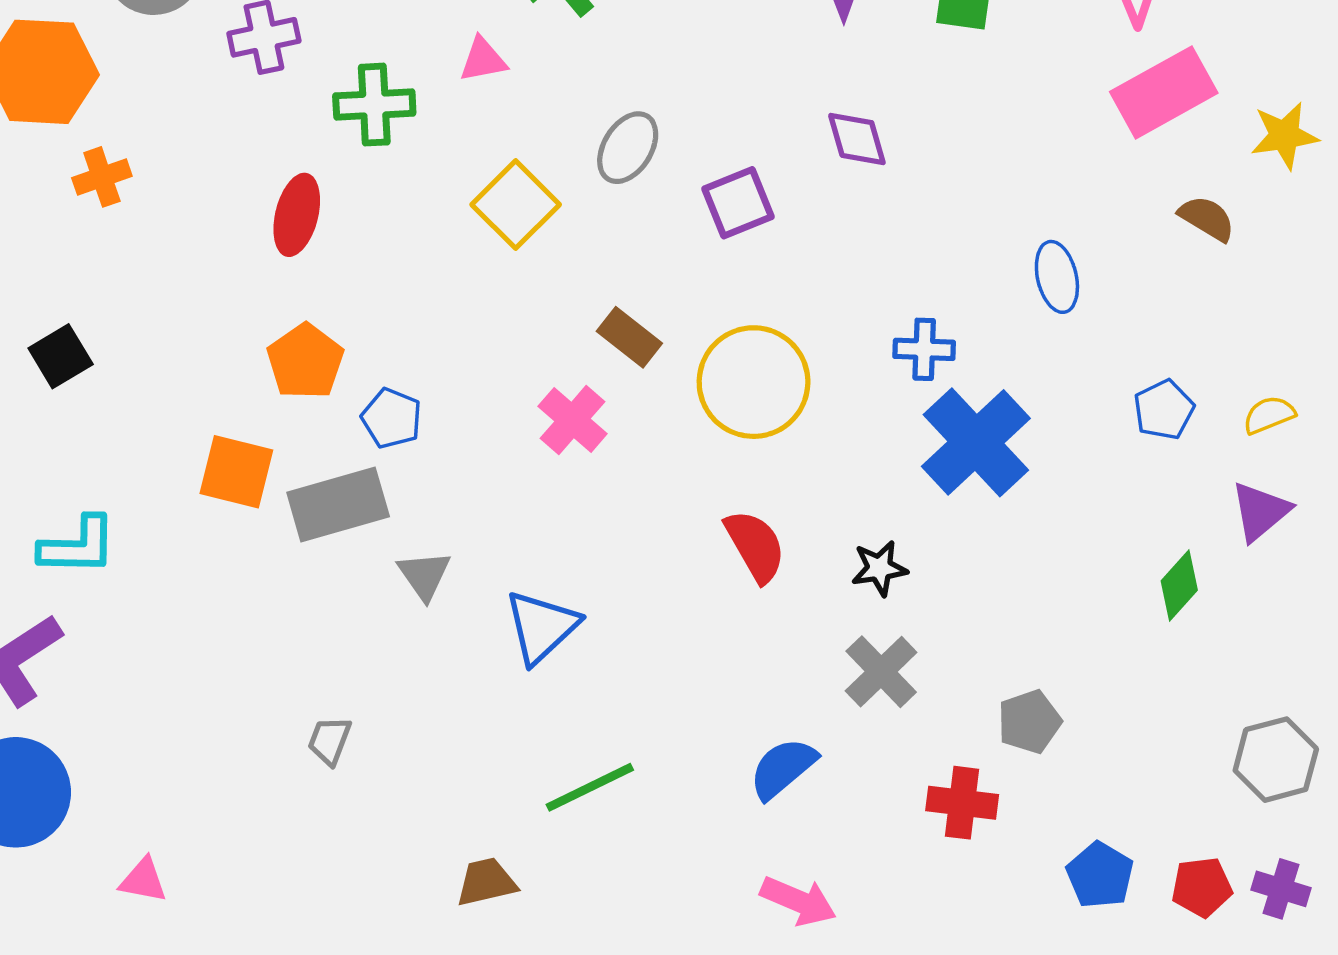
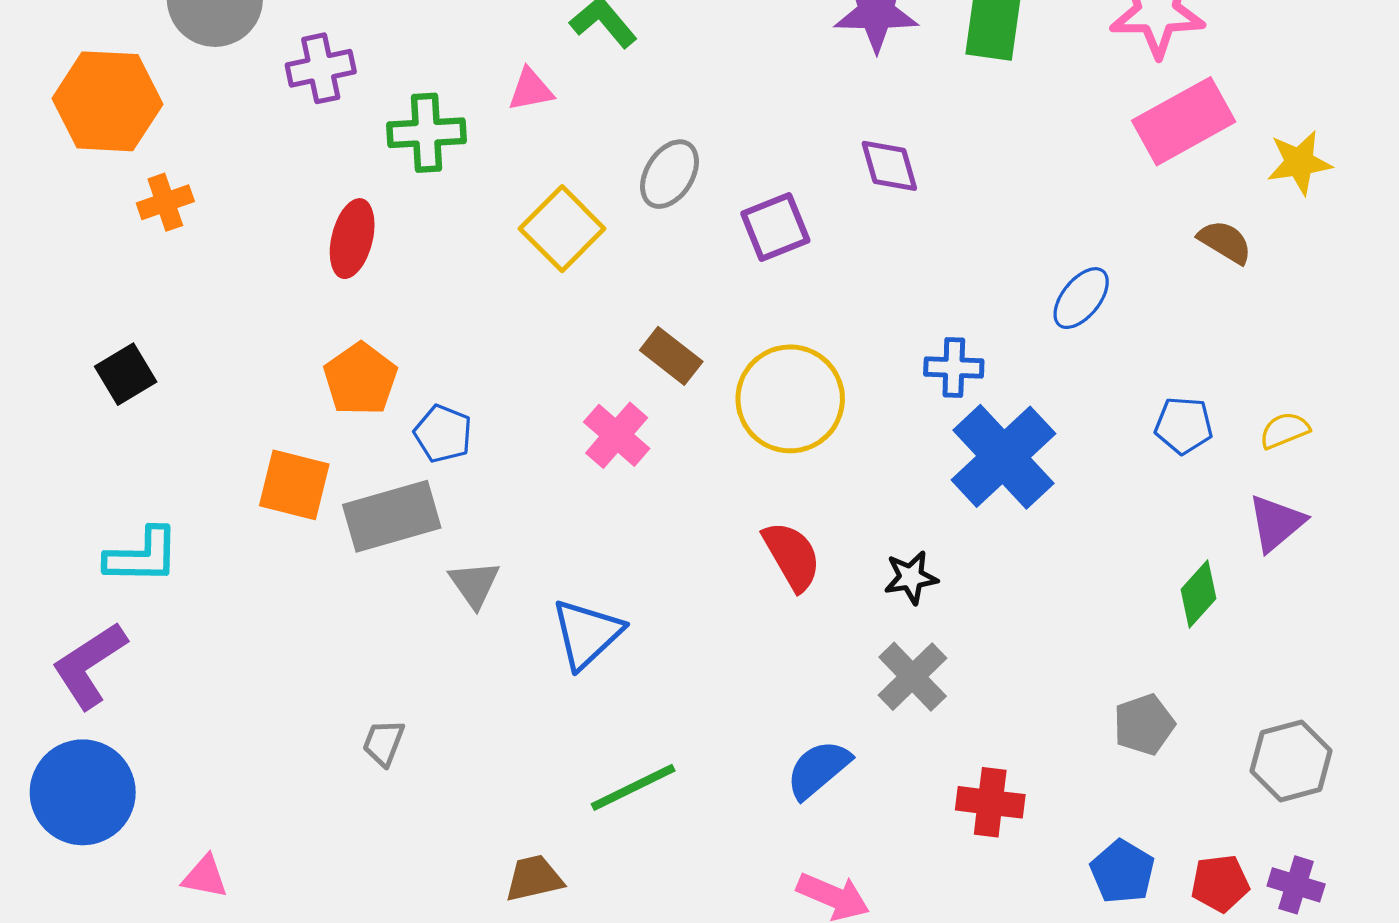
blue ellipse: (1057, 277) -> (1081, 298), turned 52
blue pentagon: (1164, 410) -> (1184, 425), turned 30
gray pentagon: (1029, 722) -> (1144, 725), moved

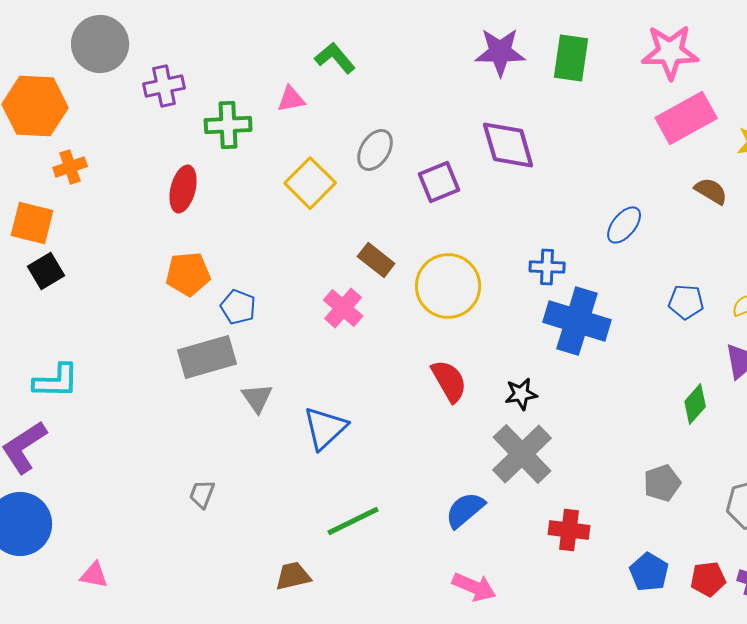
purple diamond: (889, 166) -> (508, 145), size x1.5
orange pentagon: (360, 379) -> (188, 274), turned 30
blue cross: (1003, 457) -> (577, 321), turned -30
orange square: (294, 485) -> (32, 223), moved
gray cross: (913, 677) -> (522, 454), size x1.4

